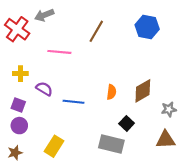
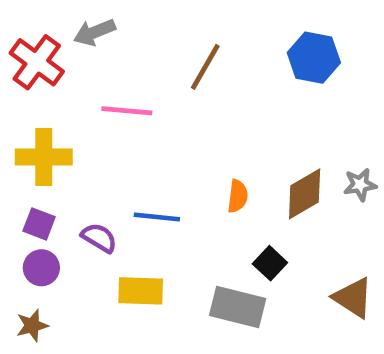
yellow cross: (20, 74) -> (44, 157), size x1.6
purple semicircle: (44, 89) -> (99, 238), moved
gray star: (169, 109) -> (360, 185), moved
brown triangle: (166, 140) -> (353, 298), turned 36
yellow rectangle: (54, 146) -> (141, 291), moved, turned 60

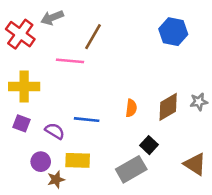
brown line: (205, 67) -> (93, 37), moved
purple circle: (41, 268) -> (41, 162), moved
gray rectangle: (238, 307) -> (131, 169), turned -44
brown star: (32, 325) -> (56, 179), moved

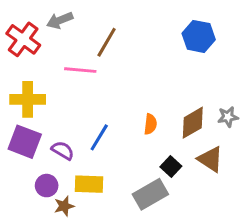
blue line: (87, 120) -> (99, 137), turned -65
purple square: (22, 123) -> (25, 142), size x1.6
brown triangle: (195, 164) -> (210, 159), moved

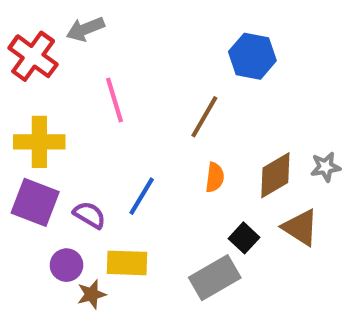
blue hexagon: (199, 36) -> (252, 56), moved
brown line: (107, 42) -> (204, 117), moved
pink line: (80, 70) -> (115, 100), turned 68

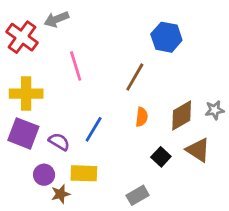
gray rectangle: (215, 278) -> (138, 195), moved, size x0.7

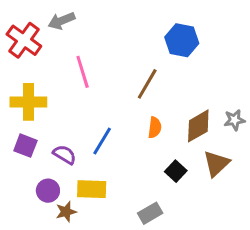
purple square: (23, 133) -> (25, 146), size x0.7
brown triangle: (198, 150) -> (216, 164), turned 44

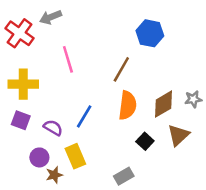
orange semicircle: (155, 127) -> (128, 105), size x1.6
yellow rectangle: (92, 189) -> (75, 156), turned 65

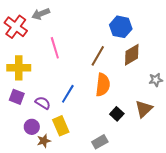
brown diamond: (164, 104) -> (132, 55), moved

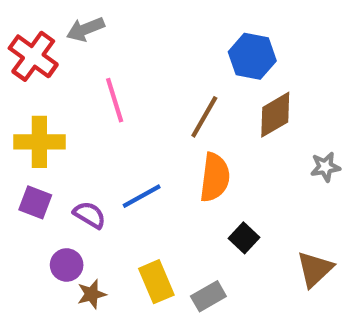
blue line: (68, 94) -> (142, 196), turned 30
brown triangle: (144, 109) -> (315, 269), moved
yellow rectangle: (61, 126) -> (156, 282), moved

